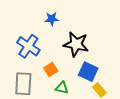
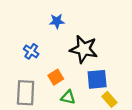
blue cross: (28, 46) -> (31, 51), size x0.6
blue square: (88, 72) -> (97, 79), turned -30

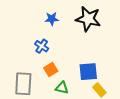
black star: (84, 49) -> (88, 19), moved
blue cross: (31, 51) -> (42, 46), moved

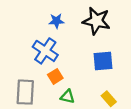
blue cross: (42, 46) -> (45, 51), size x1.6
blue square: (88, 72) -> (103, 61), moved

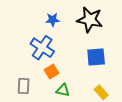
gray rectangle: (25, 92) -> (24, 86), size x0.7

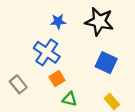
blue square: (96, 57) -> (106, 63), turned 30
gray rectangle: (24, 86) -> (18, 84), moved, turned -42

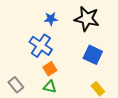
gray rectangle: (18, 84) -> (16, 85), moved
green triangle: (70, 99) -> (50, 87), moved

